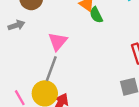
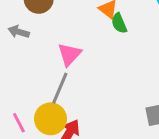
gray arrow: (16, 25) -> (19, 32), turned -147

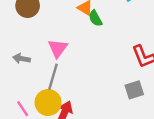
gray arrow: (19, 32) -> (22, 59), moved

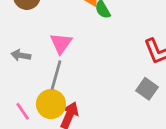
gray square: (134, 90) -> (147, 89), turned -36

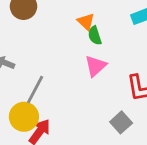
pink triangle: (61, 43) -> (95, 66), moved

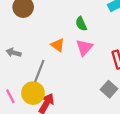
orange triangle: (86, 22) -> (58, 45), moved

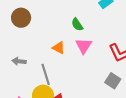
gray line: (39, 71) -> (46, 74), turned -30

